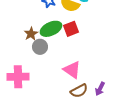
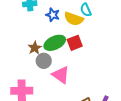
pink triangle: (72, 70) -> (61, 75), moved

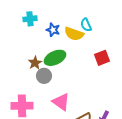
red square: (75, 43) -> (102, 58), moved
pink triangle: (61, 75) -> (61, 102), moved

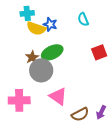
yellow semicircle: (74, 34) -> (36, 28), moved
gray circle: (44, 76) -> (41, 70), size x1.5

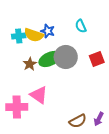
cyan cross: (27, 13) -> (19, 36), moved
gray circle: (41, 70) -> (66, 57), moved
pink triangle: (58, 96) -> (39, 95), moved

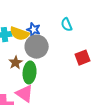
gray circle: (66, 57) -> (37, 47), moved
green ellipse: (50, 59) -> (30, 73), moved, turned -60

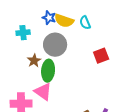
blue star: (34, 30) -> (49, 18), moved
yellow semicircle: (20, 34) -> (64, 21), moved

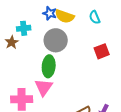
cyan semicircle: (85, 23) -> (95, 17), moved
brown star: (34, 61) -> (12, 42), moved
pink triangle: (43, 92) -> (44, 87), turned 30

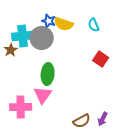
cyan cross: (24, 28) -> (23, 36), size x1.5
gray circle: (56, 40) -> (42, 38), moved
red square: (102, 51) -> (101, 59), turned -35

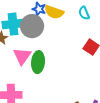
pink triangle: (43, 95) -> (22, 56), moved

